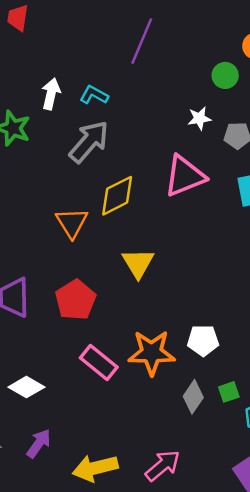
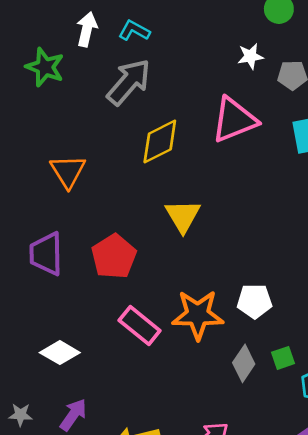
orange triangle: (72, 223) -> (68, 171), moved

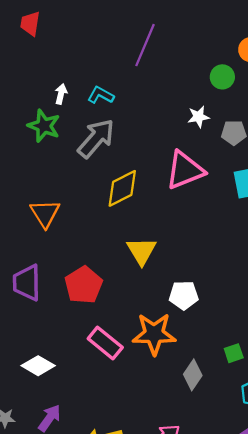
white arrow: (87, 29) -> (61, 94), size x0.7
green star: (45, 67) -> (44, 126), moved
white pentagon: (255, 301) -> (184, 295), moved
green square: (283, 358) -> (234, 353), moved

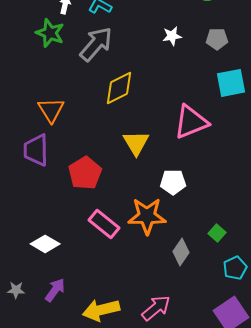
white star: (198, 117) -> (172, 36), moved
pink triangle: (185, 170) -> (191, 122), moved
purple trapezoid: (27, 283) -> (36, 150), moved
green square: (234, 353) -> (217, 233), turned -30

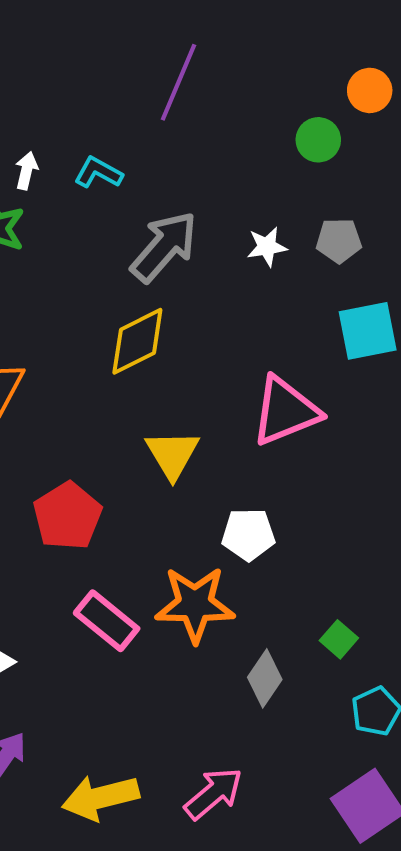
white star: (172, 36) -> (267, 247), moved
gray arrow: (96, 44) -> (164, 247), moved

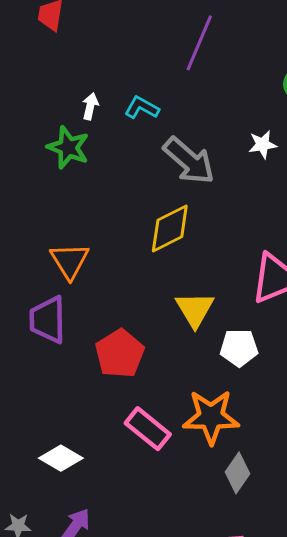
gray arrow: (164, 247) -> (189, 161), turned 90
white star: (267, 247) -> (263, 145), moved
white pentagon: (248, 534) -> (239, 348), moved
gray diamond: (265, 678) -> (238, 473), moved

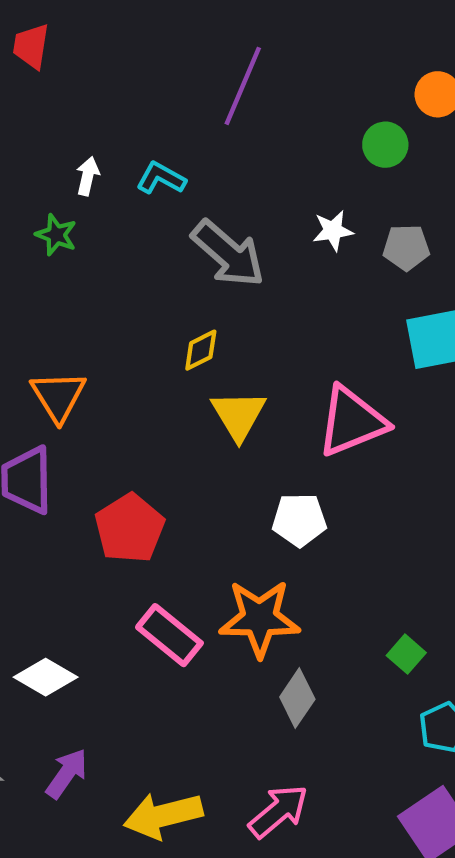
green star: (68, 147) -> (56, 235), size x0.7
yellow diamond: (170, 228) -> (201, 350), size x0.6
yellow triangle: (195, 309) -> (239, 415), moved

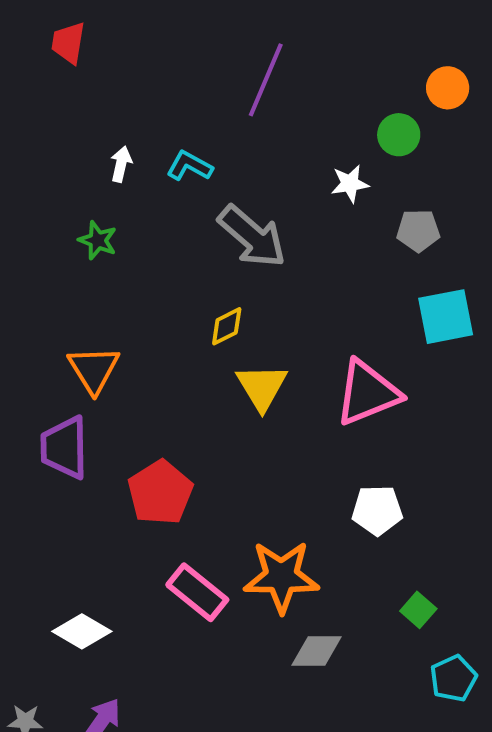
white star: (333, 231) -> (350, 184), moved
green star: (56, 235) -> (98, 240), moved
white pentagon: (299, 520) -> (377, 510), moved
gray diamond: (297, 698) -> (317, 651), turned 56

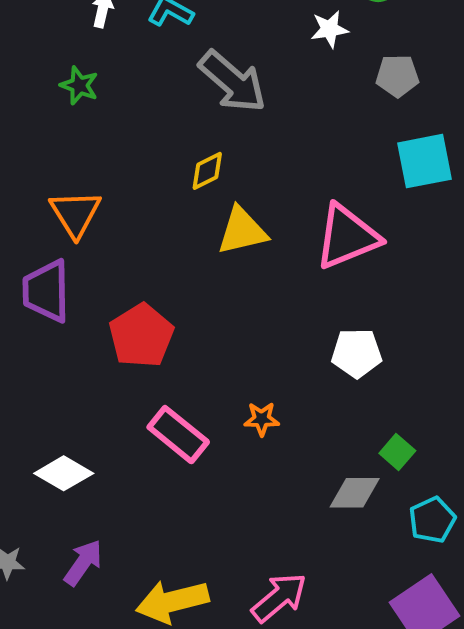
yellow triangle: (262, 387) -> (242, 231), turned 48
orange star: (281, 577) -> (262, 419), size x0.5
gray diamond: (317, 651) -> (355, 493), moved

